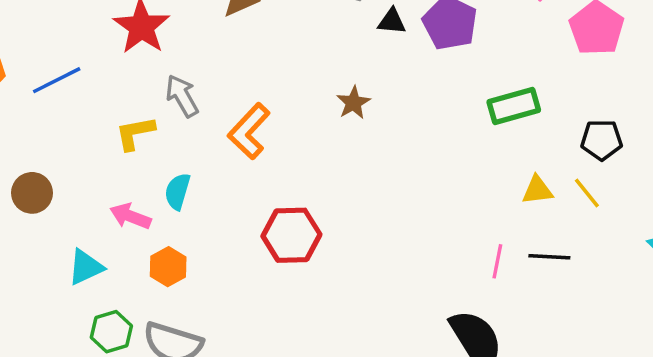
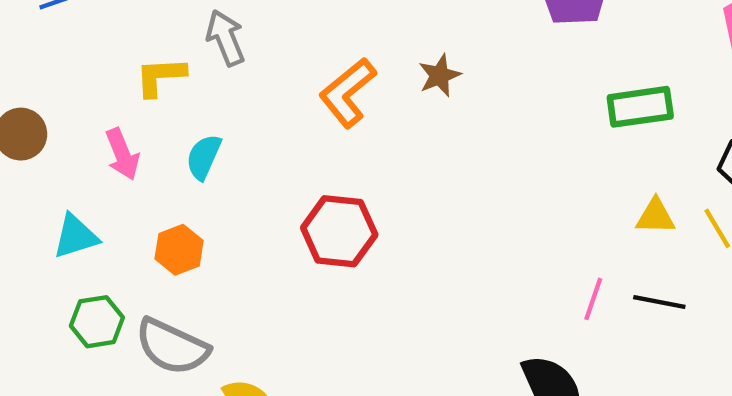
orange L-shape: (249, 131) -> (348, 93), moved
pink arrow: (130, 216) -> (122, 154), moved, turned -141

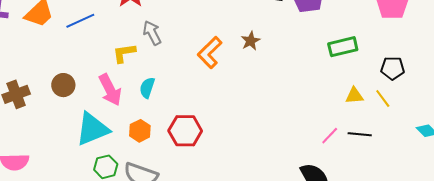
pink arrow: (122, 154) -> (110, 90), size x1.4
red hexagon: (339, 231) -> (185, 131), moved
cyan triangle: (75, 236) -> (92, 129), size x1.6
pink line: (593, 299) -> (330, 136), turned 30

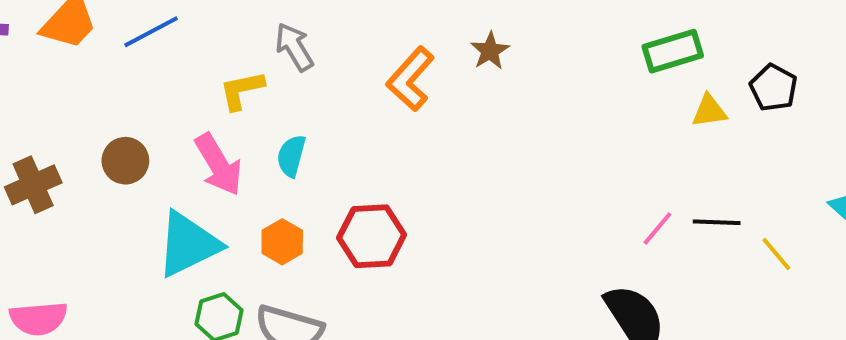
black pentagon: (393, 68) -> (774, 88), turned 30
yellow triangle: (354, 96) -> (709, 111), moved
yellow line: (383, 99) -> (776, 254), moved

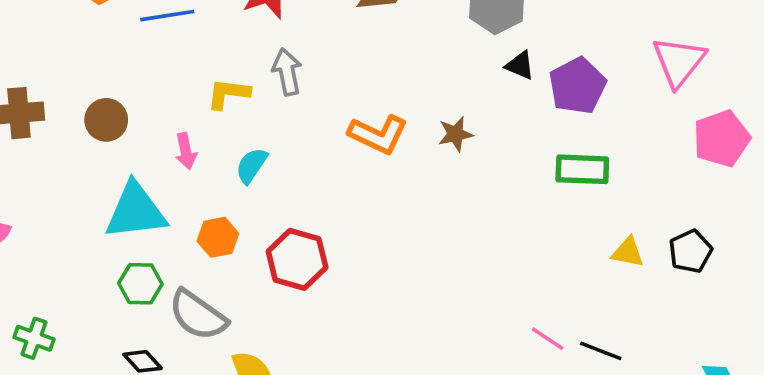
green rectangle: (673, 51) -> (582, 169), moved
orange L-shape: (410, 79) -> (378, 134), turned -126
pink arrow: (218, 165) -> (186, 151), size x0.6
pink line: (657, 229) -> (547, 339), turned 64

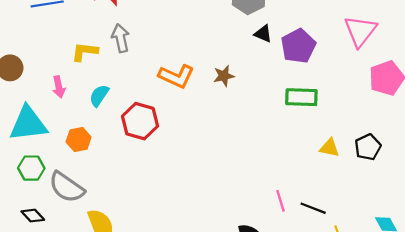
red hexagon: (297, 259) -> (140, 121), moved
pink line: (547, 339) -> (281, 201), turned 40

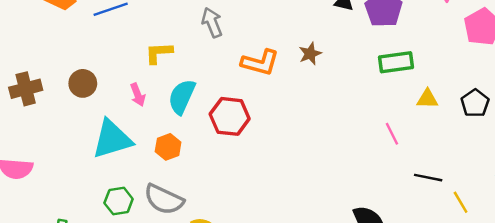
gray arrow: (121, 38) -> (212, 22), moved
cyan semicircle: (99, 96) -> (182, 97), size x1.4
yellow triangle: (329, 148) -> (427, 99), moved
green hexagon: (31, 168) -> (119, 201), moved
pink line: (281, 201) -> (392, 134), moved

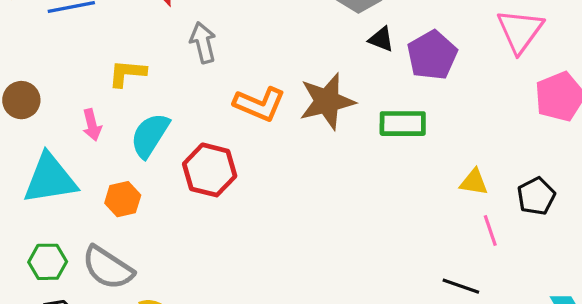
brown star: (310, 54) -> (327, 101), size x1.8
green rectangle: (396, 62) -> (403, 124), moved
pink line: (392, 134) -> (490, 231), moved

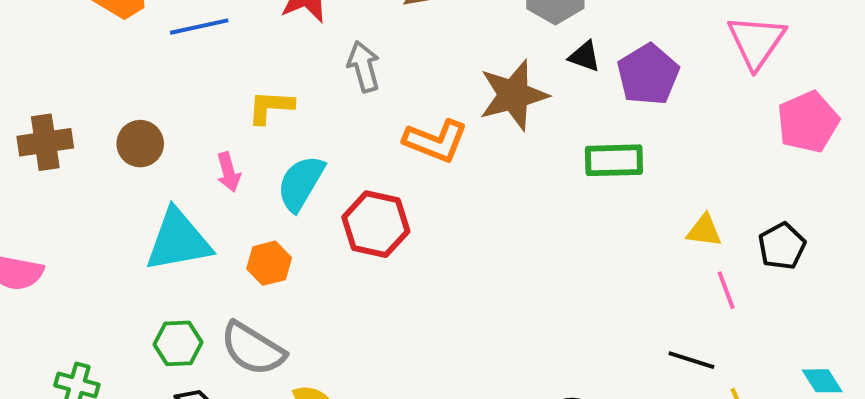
brown star: (327, 101) -> (513, 95), moved

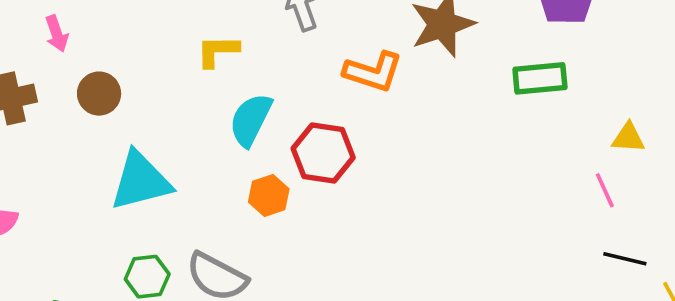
pink arrow: (229, 172) -> (57, 34), moved
orange hexagon: (269, 263) -> (269, 196), moved
pink line: (726, 290) -> (605, 190), moved

